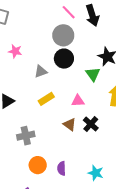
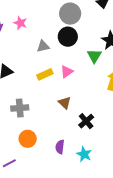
pink triangle: (78, 101) -> (67, 72), moved, turned -40
black cross: (91, 124) -> (86, 121), moved
purple semicircle: (61, 168) -> (60, 147), moved

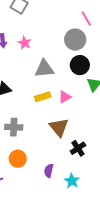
black circle: (68, 37) -> (80, 65), moved
gray triangle: (43, 46) -> (44, 69), size x1.5
brown triangle: (65, 103) -> (59, 127), size x1.5

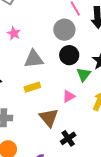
pink triangle: (65, 97) -> (69, 96), moved

